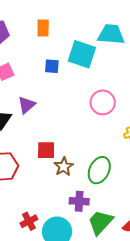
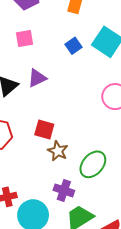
blue square: (52, 66) -> (73, 46), turned 35
brown star: (64, 167) -> (58, 151), turned -30

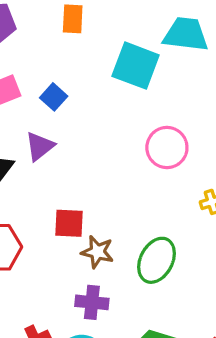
blue square: (73, 46) -> (54, 97), moved
purple cross: (64, 190) -> (92, 302), moved

